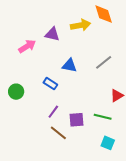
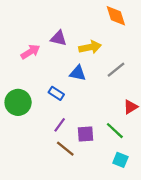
yellow arrow: (80, 25) -> (90, 47), moved
green circle: (16, 92) -> (18, 102), size x1.5
green line: (103, 117) -> (115, 131), turned 30

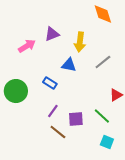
purple triangle: (59, 38) -> (52, 34), turned -35
yellow arrow: (90, 47) -> (80, 42), turned 108

